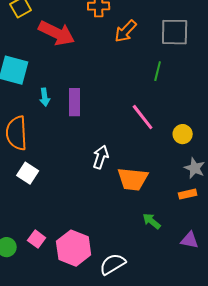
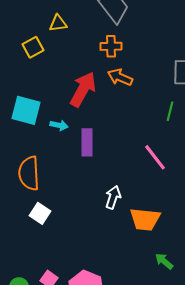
orange arrow: (126, 31) -> (120, 77), moved, turned 70
red arrow: (57, 33) -> (83, 89), moved, turned -87
cyan arrow: (45, 97) -> (59, 125), moved, turned -72

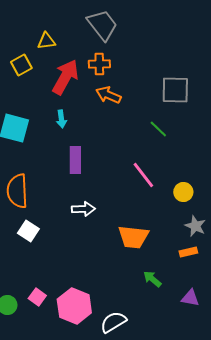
red arrow: (83, 89) -> (65, 77), moved
green line: (170, 111) -> (158, 129), turned -60
cyan arrow: (59, 125) -> (61, 119), moved, turned 72
white arrow: (113, 197) -> (83, 209), moved, turned 70

